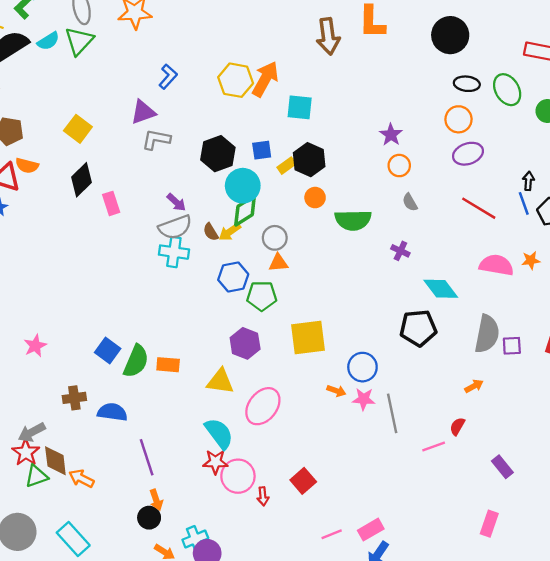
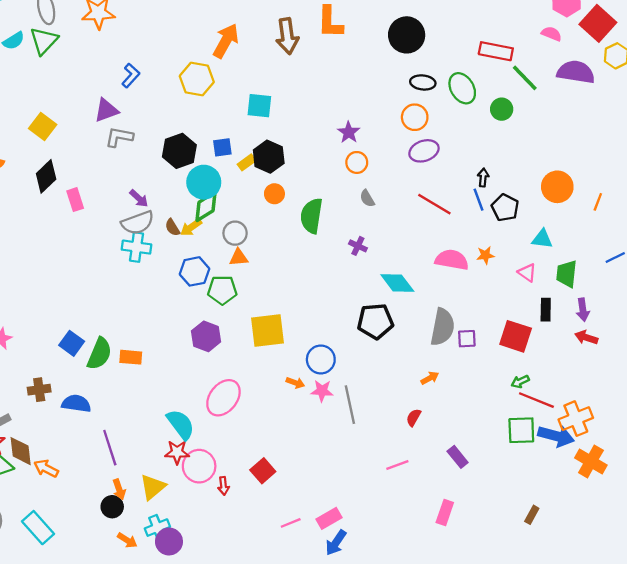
orange arrow: (265, 79) -> (226, 41), moved
green semicircle: (353, 220) -> (312, 216), turned 100
yellow triangle: (220, 381) -> (153, 487), moved, turned -48
pink line: (434, 447) -> (397, 465), moved

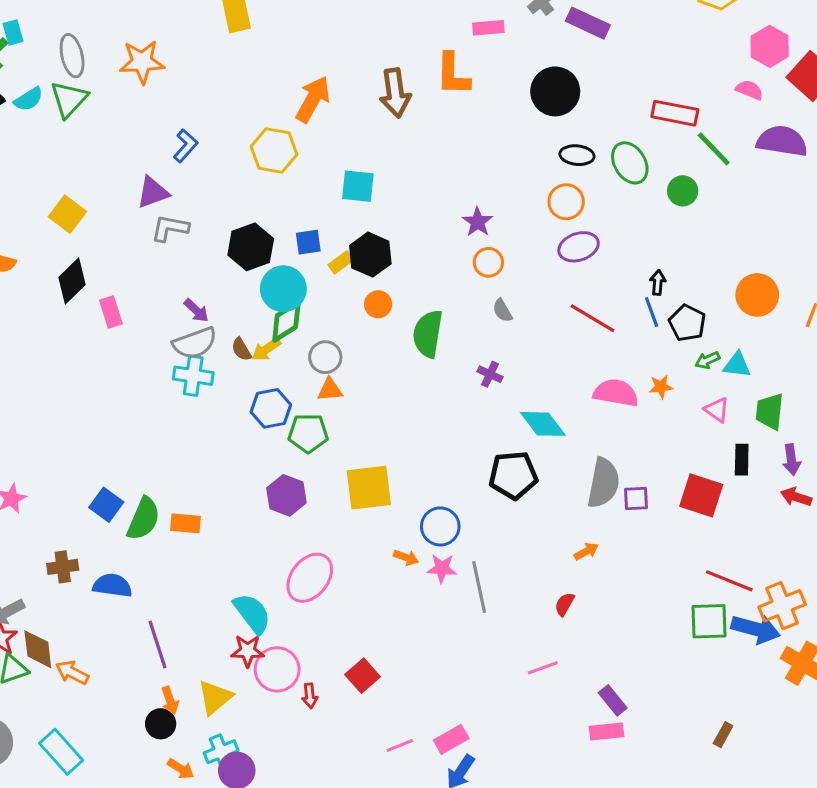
green arrow: (520, 382) -> (707, 360), moved
purple rectangle: (458, 457) -> (613, 700), moved
pink rectangle: (445, 512) -> (607, 732), turned 65

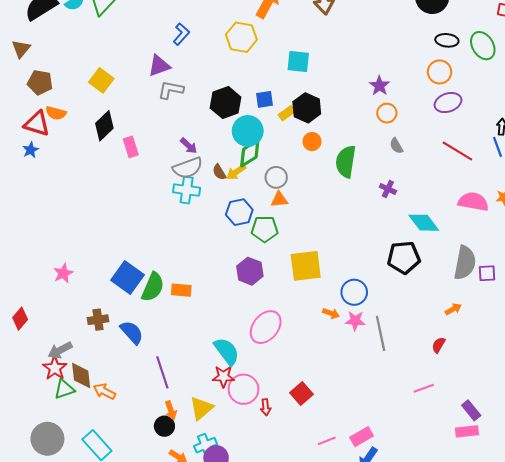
blue square: (106, 505) -> (128, 278), size x1.4
blue semicircle: (112, 585) -> (132, 332), turned 40

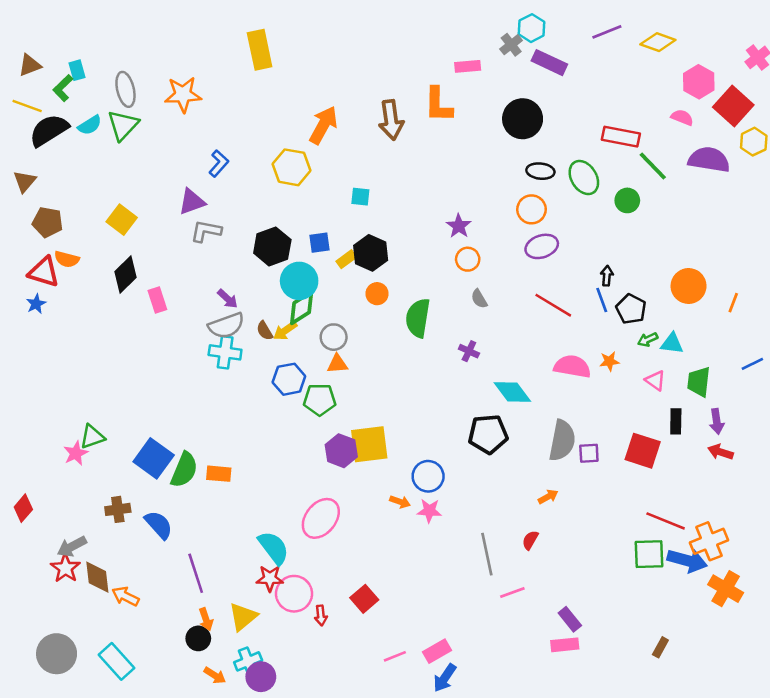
cyan square: (298, 61) -> (360, 197), size x0.7
purple hexagon: (250, 271) -> (341, 451), moved
gray line: (381, 333) -> (487, 554), moved
green triangle: (64, 389) -> (92, 437), moved

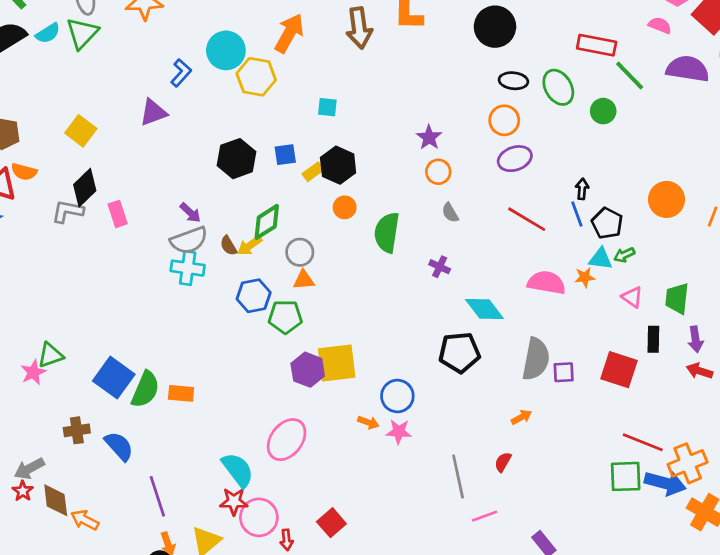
gray L-shape: (206, 231) -> (68, 211), moved
cyan circle: (299, 281) -> (226, 50), moved
cyan triangle: (672, 343) -> (601, 259), moved
red star: (65, 568) -> (23, 491), size x0.7

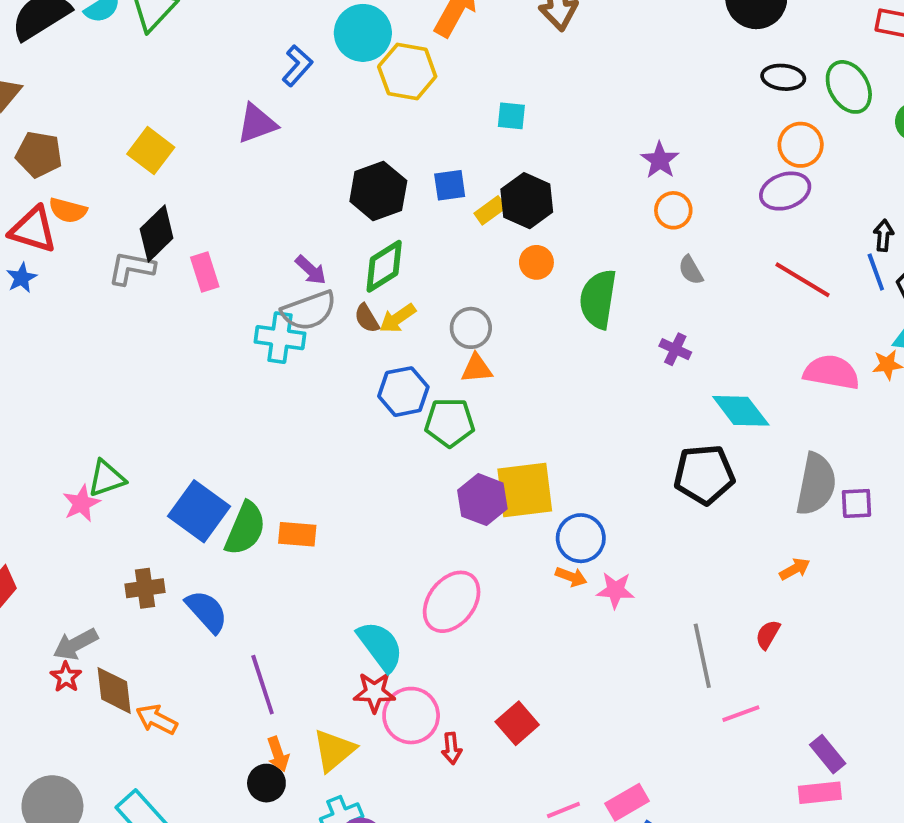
orange circle: (504, 120) -> (801, 145), moved
green diamond: (267, 222) -> (384, 266), moved
cyan cross: (188, 268) -> (280, 338), moved
blue circle: (397, 396) -> (581, 538), moved

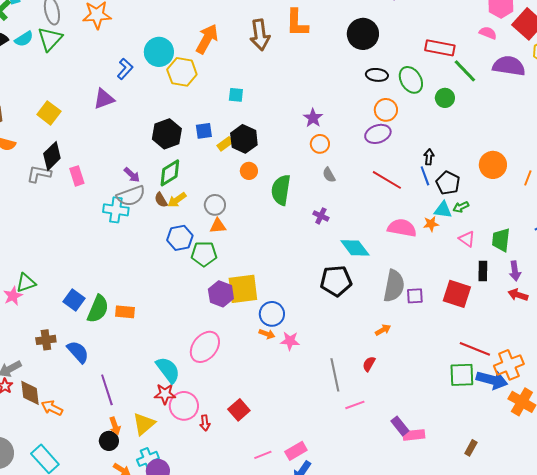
blue square: (199, 511) -> (74, 300), size x0.7
pink rectangle: (820, 793) -> (414, 435), moved

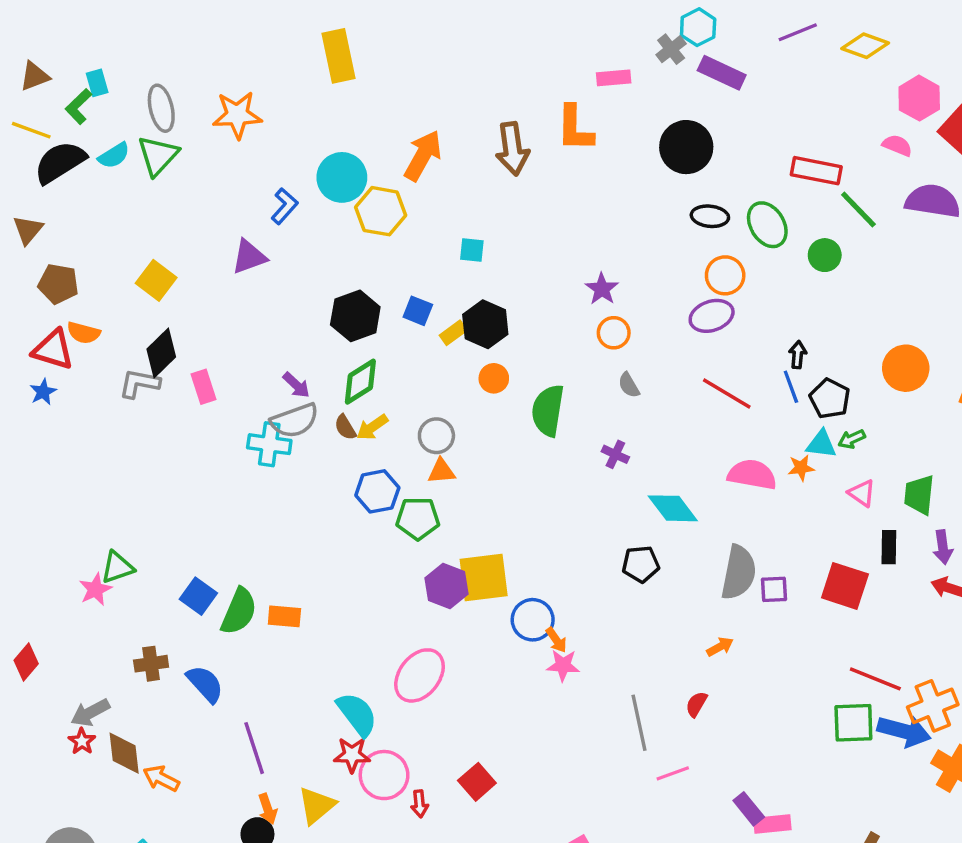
blue square: (204, 131) -> (418, 311), turned 30
black pentagon: (336, 281) -> (641, 564), size x0.7
orange arrow: (267, 334) -> (556, 640), moved, turned 35

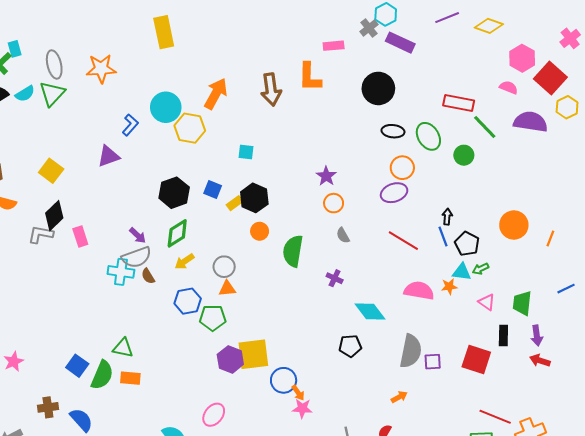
brown semicircle: (345, 427) -> (148, 276), moved
green triangle: (117, 567) -> (123, 348), moved, turned 30
pink ellipse: (420, 675) -> (214, 415), size x0.7

